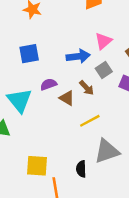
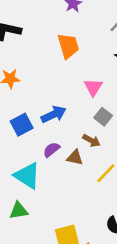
blue arrow: (78, 56) -> (54, 114), moved

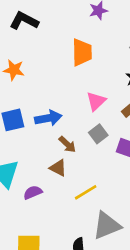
brown arrow: (91, 141) -> (67, 144), moved
purple semicircle: (52, 150) -> (33, 192), moved

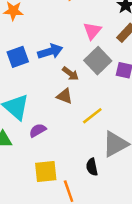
gray square: (98, 134) -> (98, 61), size x1.5
purple semicircle: (33, 192) -> (38, 130), moved

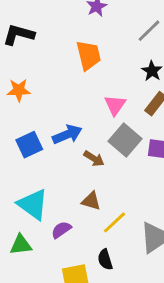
brown triangle: (65, 96) -> (91, 201), moved
yellow line: (92, 116) -> (115, 222), moved
black semicircle: (92, 167) -> (105, 260), moved

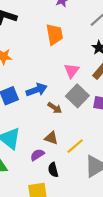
yellow line: (115, 222) -> (75, 146), moved
purple semicircle: (61, 230) -> (37, 155), moved
black semicircle: (105, 260) -> (53, 170), moved

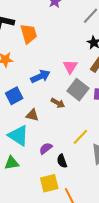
orange trapezoid: (54, 34) -> (29, 34), moved
blue arrow: (37, 90) -> (40, 76), moved
brown triangle: (51, 138) -> (32, 115), moved

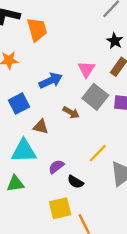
cyan triangle: (18, 136) -> (24, 151), turned -35
black semicircle: (62, 161) -> (75, 182), turned -40

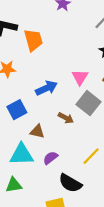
purple semicircle: (56, 167) -> (50, 158), moved
black semicircle: (75, 182) -> (70, 183), size x1.5

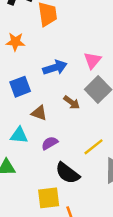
cyan triangle: (21, 154) -> (19, 135), size x0.7

